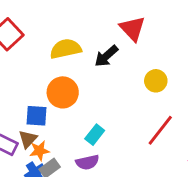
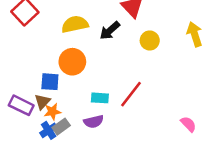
yellow circle: (156, 81) -> (150, 41), moved
red line: (160, 130) -> (131, 94), moved
cyan rectangle: (95, 135) -> (100, 98), turned 56

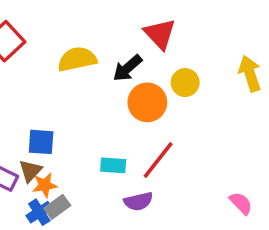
orange circle: (72, 62) -> (147, 102), moved
purple semicircle: (94, 122) -> (138, 201), moved

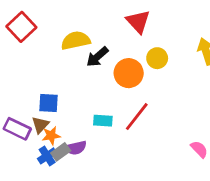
black arrow: (128, 68) -> (97, 57), moved
purple semicircle: (138, 201) -> (76, 148), moved

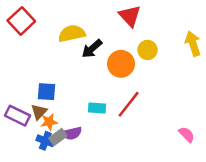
blue cross: (47, 156) -> (45, 141), turned -36

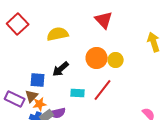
black arrow: (92, 49) -> (61, 69), moved
yellow circle: (148, 50) -> (116, 60), moved

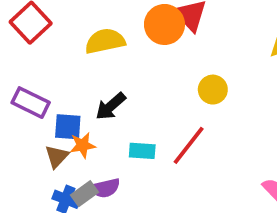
orange circle: (97, 58) -> (164, 24), moved
purple rectangle: (15, 99) -> (31, 103), moved
orange star: (40, 104) -> (83, 145), moved

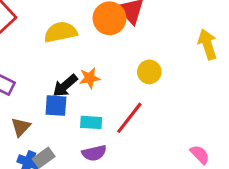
blue square: (68, 127) -> (56, 106), moved
orange star: (83, 145) -> (90, 78), moved
purple semicircle: (105, 188) -> (94, 153), moved

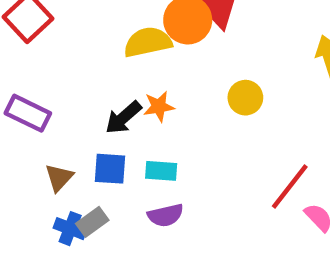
yellow semicircle: (61, 32) -> (148, 42), moved
blue square: (56, 106) -> (110, 169), moved
red line: (129, 118) -> (290, 186), moved

